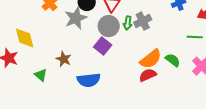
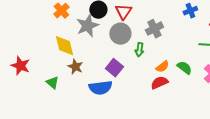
green arrow: (128, 23) -> (139, 50), moved
yellow diamond: (25, 38) -> (64, 46), moved
purple square: (103, 46) -> (114, 68), moved
orange semicircle: (151, 59) -> (162, 67), size x0.6

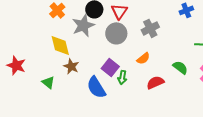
green arrow: (139, 50) -> (122, 77), moved
orange semicircle: (162, 67) -> (143, 58), moved
blue semicircle: (100, 88) -> (96, 87), turned 65

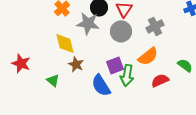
gray star: (83, 25) -> (88, 23), turned 30
orange semicircle: (143, 58) -> (148, 56), size x1.5
purple square: (110, 67) -> (115, 65), turned 30
green arrow: (122, 77) -> (127, 75), size x1.5

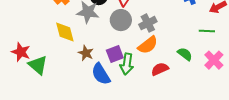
gray cross: (155, 26) -> (148, 23), moved
brown star: (76, 64) -> (86, 53), moved
green triangle: (53, 80) -> (38, 65), moved, size x1.5

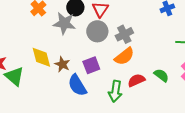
yellow diamond: (65, 32) -> (41, 57), moved
green semicircle: (185, 54) -> (161, 75), moved
green arrow: (127, 64) -> (115, 91), moved

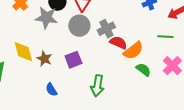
orange semicircle: (124, 56) -> (133, 51), moved
red semicircle: (136, 80) -> (118, 43), moved, turned 48
blue semicircle: (77, 85) -> (51, 90), moved, size x0.6

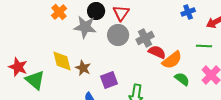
purple square: (73, 60) -> (109, 80), moved

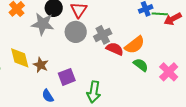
green line: (204, 46) -> (160, 14), moved
orange semicircle: (172, 60) -> (135, 45), moved
green semicircle: (182, 79) -> (141, 65), moved

